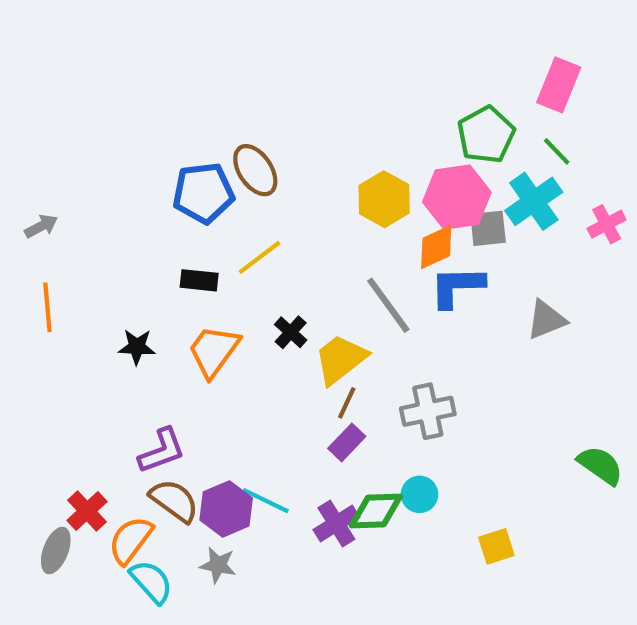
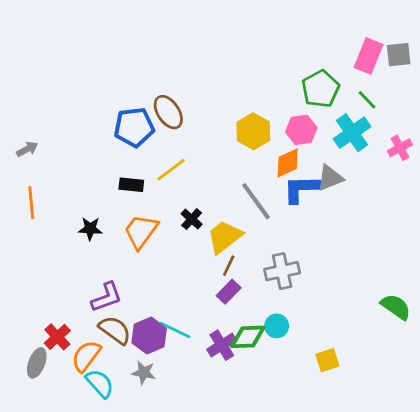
pink hexagon: (457, 197) -> (301, 130), size x0.7
gray square: (488, 228) -> (399, 55), moved
gray triangle: (546, 320) -> (330, 178), moved

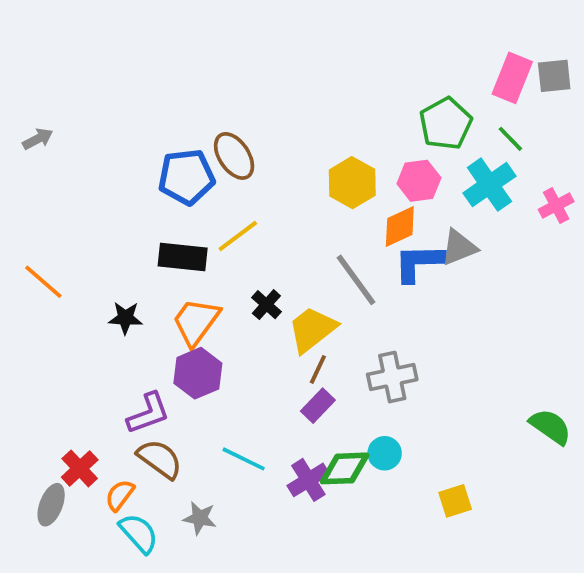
gray arrow: (27, 149) -> (38, 139), moved
black rectangle: (131, 185) -> (183, 257), size x1.4
orange line: (31, 203) -> (43, 282), turned -44
purple hexagon: (149, 336) -> (198, 373), moved
orange semicircle: (86, 356) -> (120, 495), size x0.7

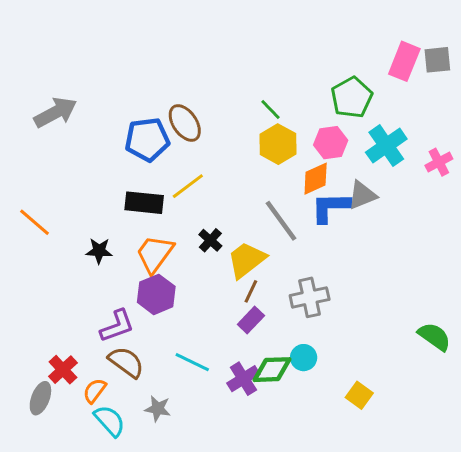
gray arrow: (38, 139) -> (55, 112), moved, size x1.8
green line: (510, 139) -> (270, 109), moved
yellow square: (455, 501) -> (359, 395), turned -36

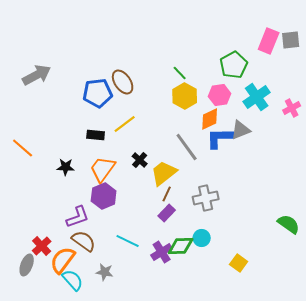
black rectangle: (144, 203) -> (96, 135), size x0.7
orange semicircle: (95, 391) -> (63, 260), size x1.6

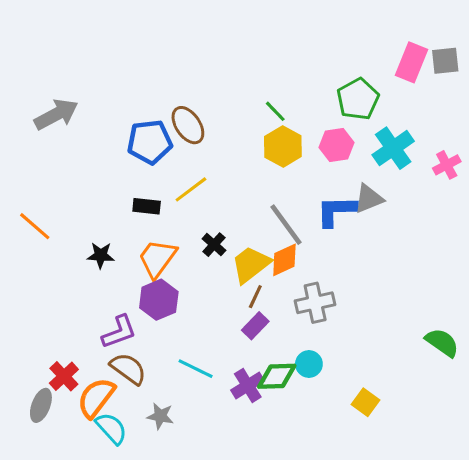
orange diamond: (210, 119) -> (284, 260), moved

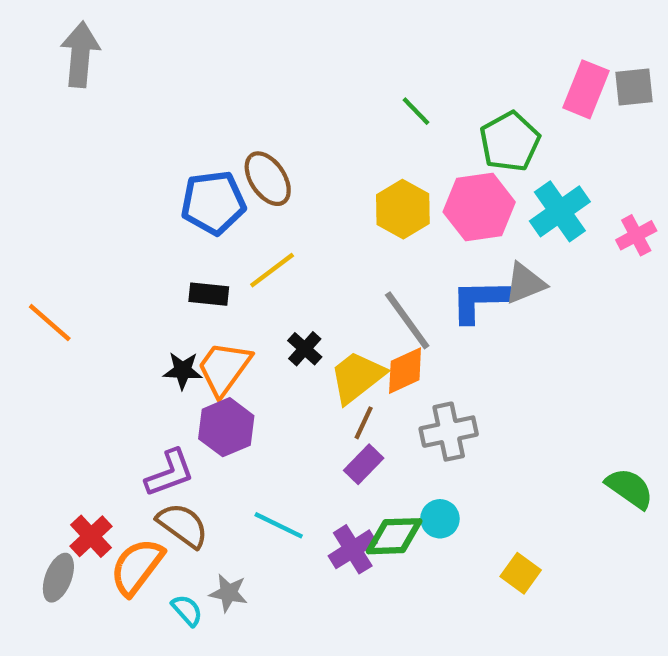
green line: (275, 111) -> (416, 111), moved
gray arrow: (56, 114) -> (80, 54), moved, turned -57
pink hexagon: (336, 145) -> (479, 207), size x1.4
black star: (101, 255) -> (183, 371), moved
cyan semicircle: (111, 428) -> (187, 610), moved, size x0.7

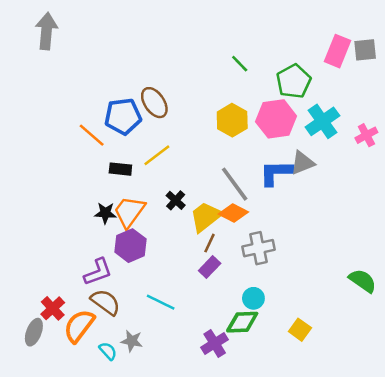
orange line: (50, 323) -> (92, 135), moved
orange diamond: (405, 371) -> (233, 213), turned 52
green diamond: (394, 536) -> (242, 322), moved
purple cross: (353, 549) -> (215, 343), moved

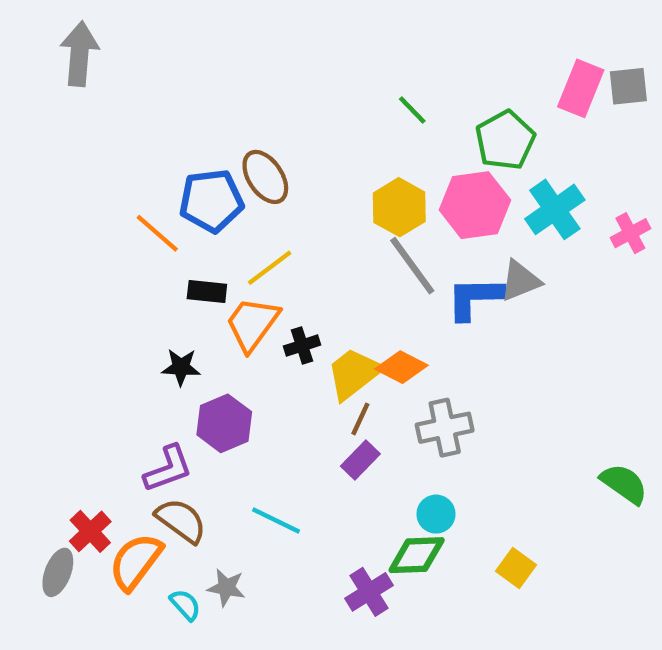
gray line: (235, 184) -> (412, 266), moved
black cross: (176, 200) -> (302, 346), turned 30
orange trapezoid: (129, 212) -> (252, 324), moved

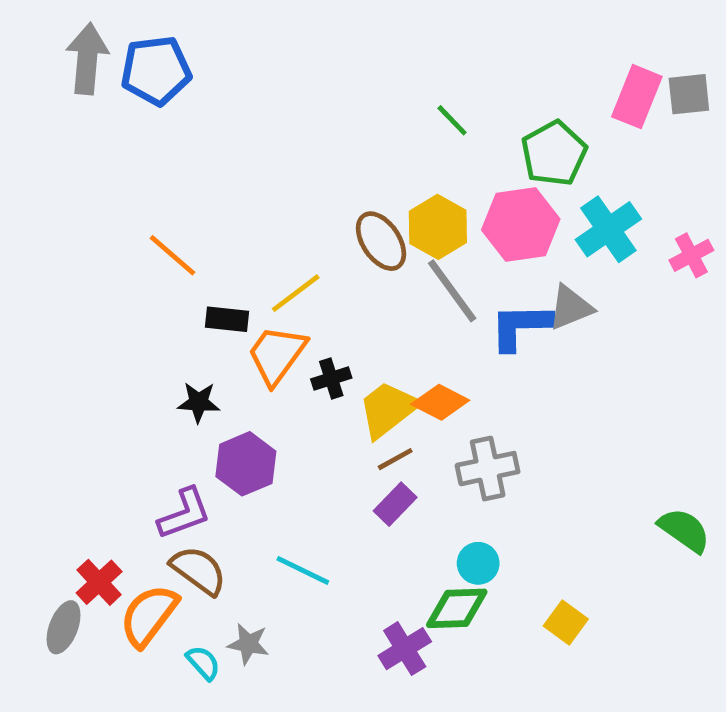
brown ellipse: (265, 177) -> (381, 241), moved
blue pentagon: (211, 201) -> (156, 71), moved
brown line: (360, 419) -> (395, 459), turned 36

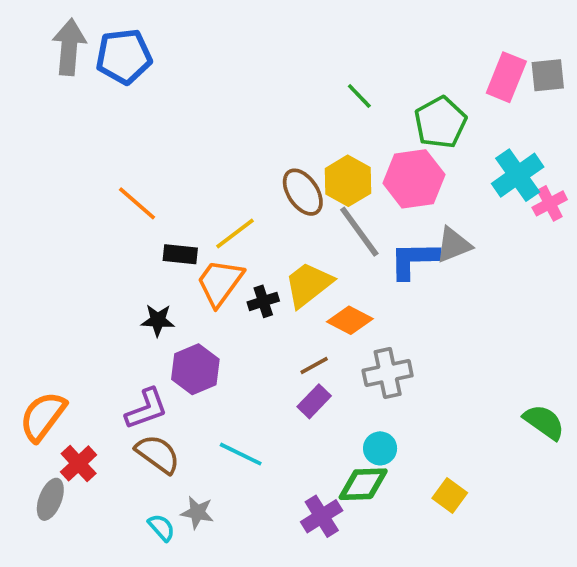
cyan cross: (608, 229) -> (518, 175), moved
yellow trapezoid: (388, 409) -> (308, 284), moved
orange semicircle: (149, 615) -> (43, 416), moved

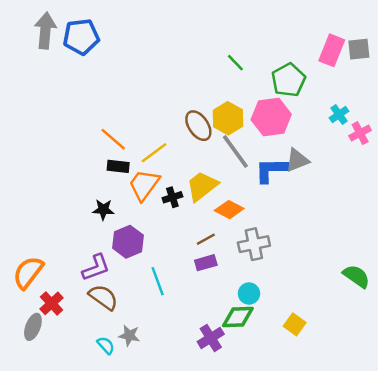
cyan cross: (518, 175) -> (339, 115), size x0.6
orange line: (137, 203) -> (113, 139), moved
purple rectangle: (314, 401) -> (206, 263), turned 30
cyan line: (241, 454) -> (158, 281), moved, turned 44

